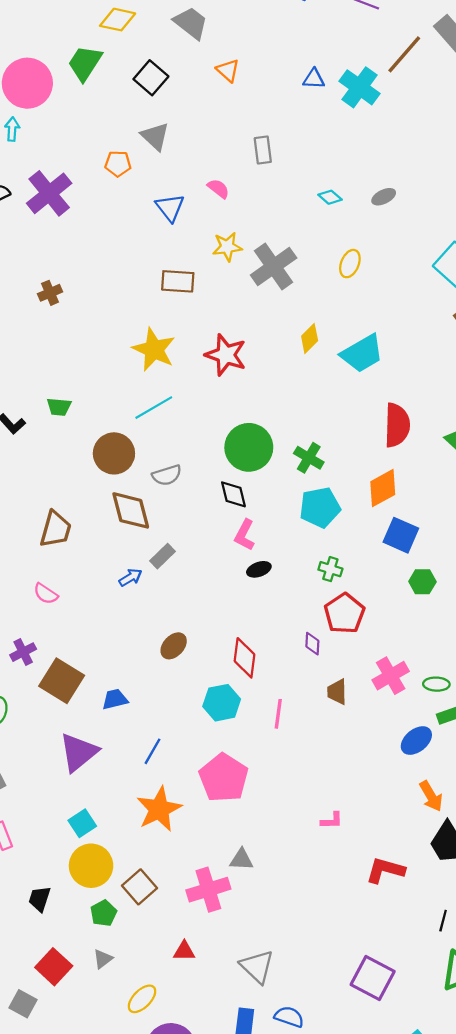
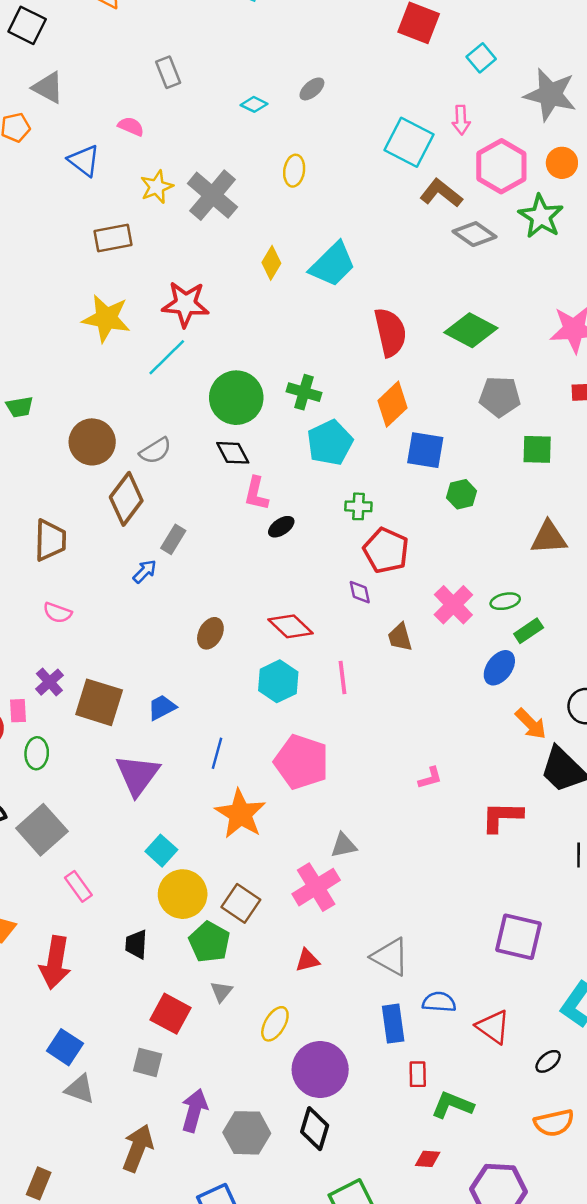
cyan line: (154, 408) -> (167, 357), moved
brown diamond: (131, 510) -> (126, 499), turned 66
red diamond: (245, 658) -> (290, 626), turned -39
green pentagon: (103, 913) -> (209, 942), size x1.4

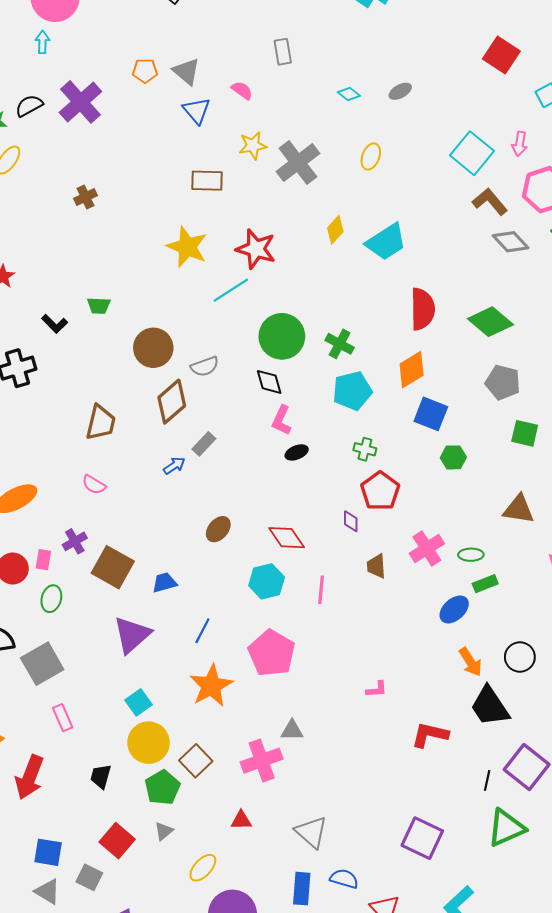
gray triangle: (48, 88) -> (186, 71), moved
blue square: (65, 1047) -> (48, 852), moved, turned -36
gray triangle: (80, 1089) -> (48, 892), moved

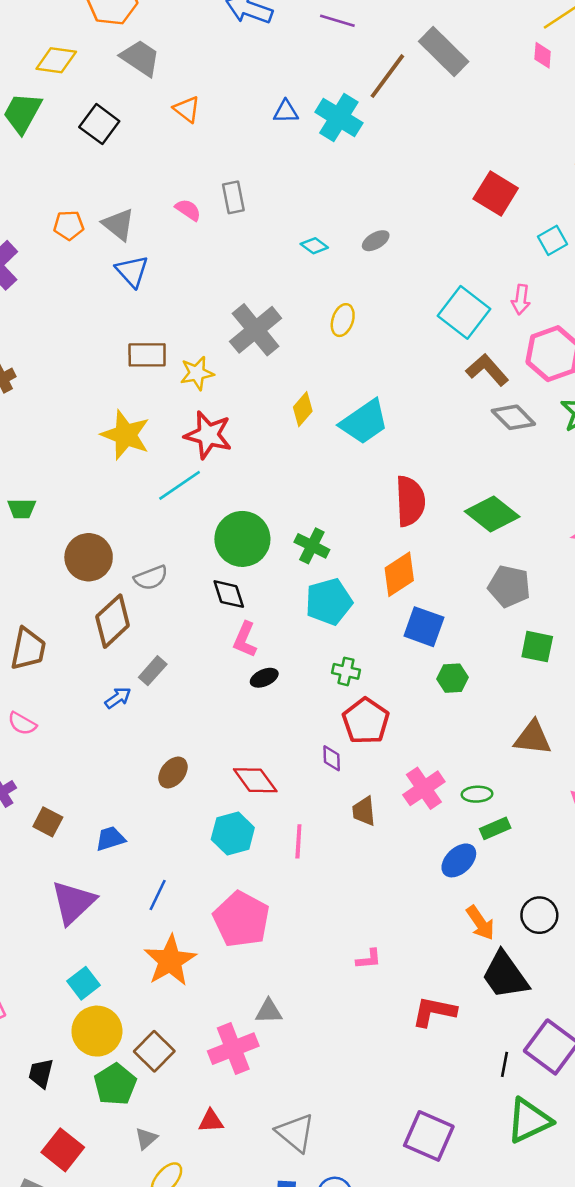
pink semicircle: (242, 90) -> (188, 210), moved
yellow star: (253, 146) -> (197, 373), moved
brown square: (113, 567) -> (48, 822), size x0.6
gray triangle: (164, 831) -> (146, 1138), moved

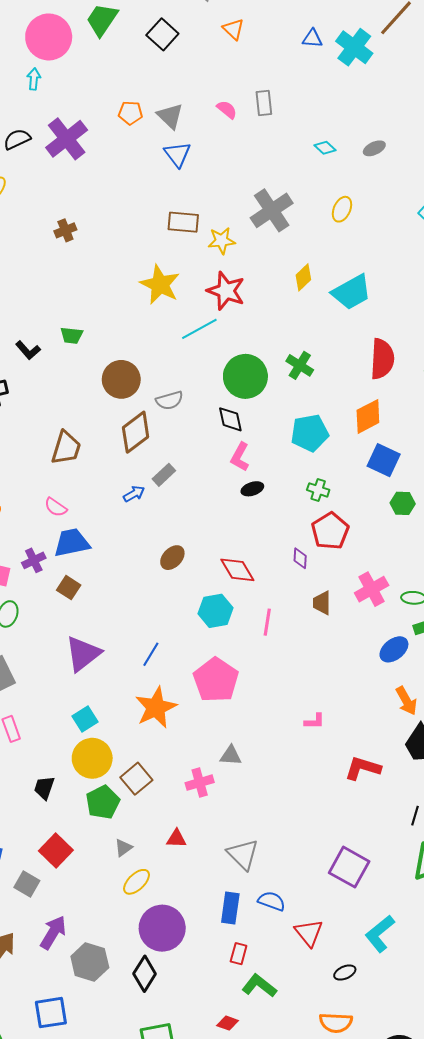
green cross: (312, 546) -> (300, 365), moved
blue trapezoid: (110, 839) -> (72, 543), moved, size x1.5
pink cross: (233, 1049) -> (200, 783), size x0.7

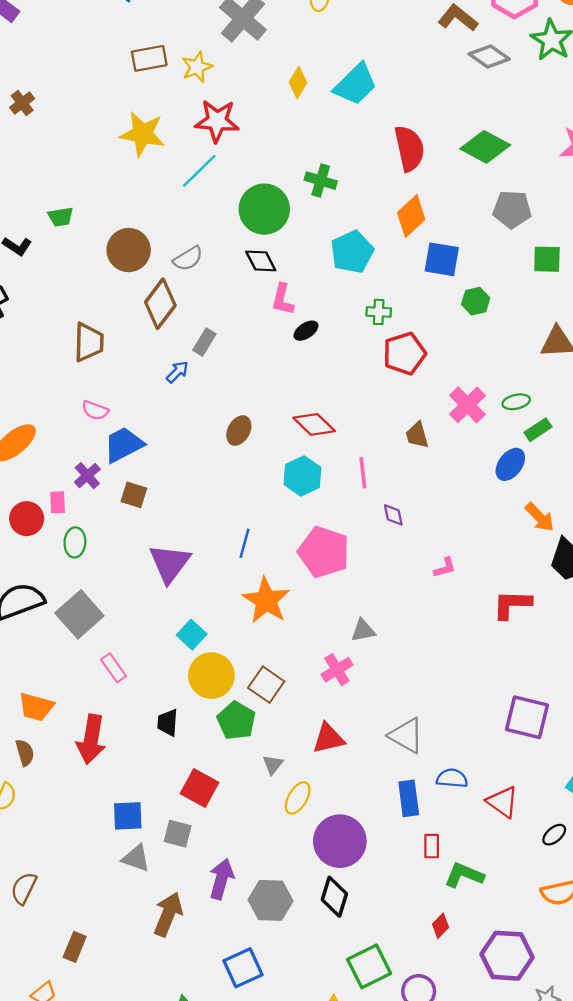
red pentagon: (330, 531) -> (404, 354), turned 30
purple diamond: (300, 558) -> (393, 515), moved
red triangle: (176, 839) -> (328, 738), size x1.4
red diamond: (228, 1023) -> (441, 926), turned -50

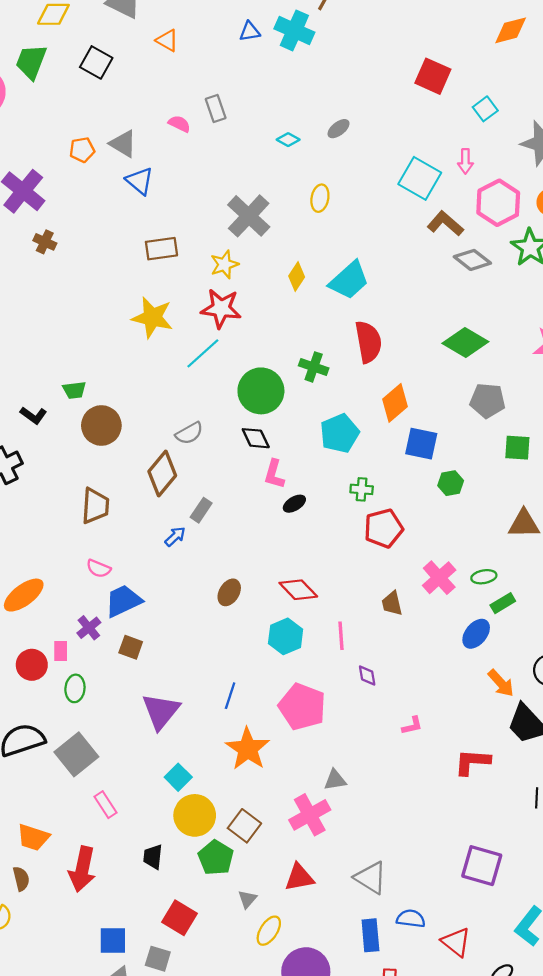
yellow star: (197, 67) -> (224, 265), moved
brown cross: (22, 103) -> (45, 242), moved, turned -30
red semicircle: (409, 148) -> (368, 342), moved
brown circle: (129, 250) -> (101, 426), moved
pink cross: (337, 670) -> (310, 815), size x1.4

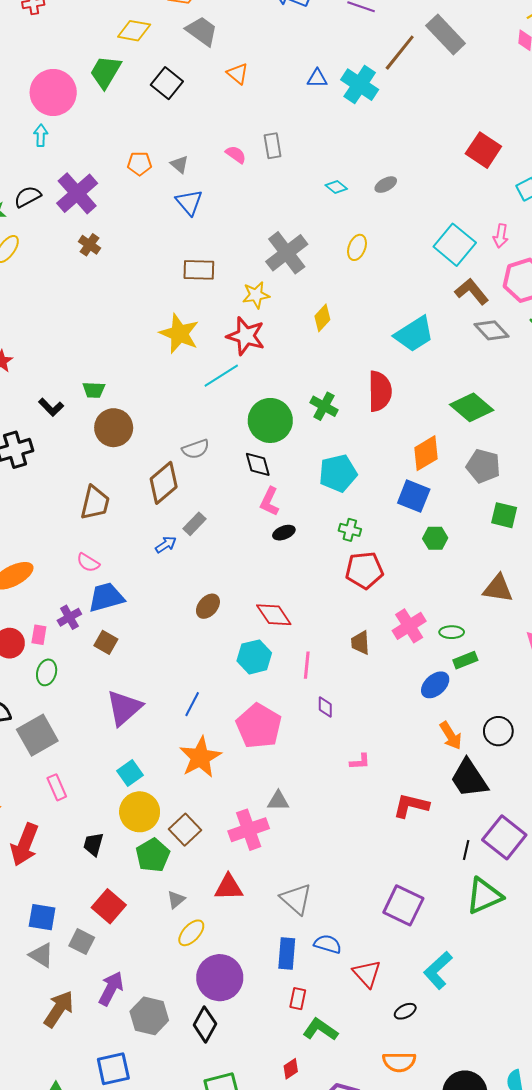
gray triangle: (123, 144) -> (179, 164), size x0.7
cyan trapezoid: (349, 280) -> (414, 334), moved
orange diamond: (395, 403) -> (426, 453), moved

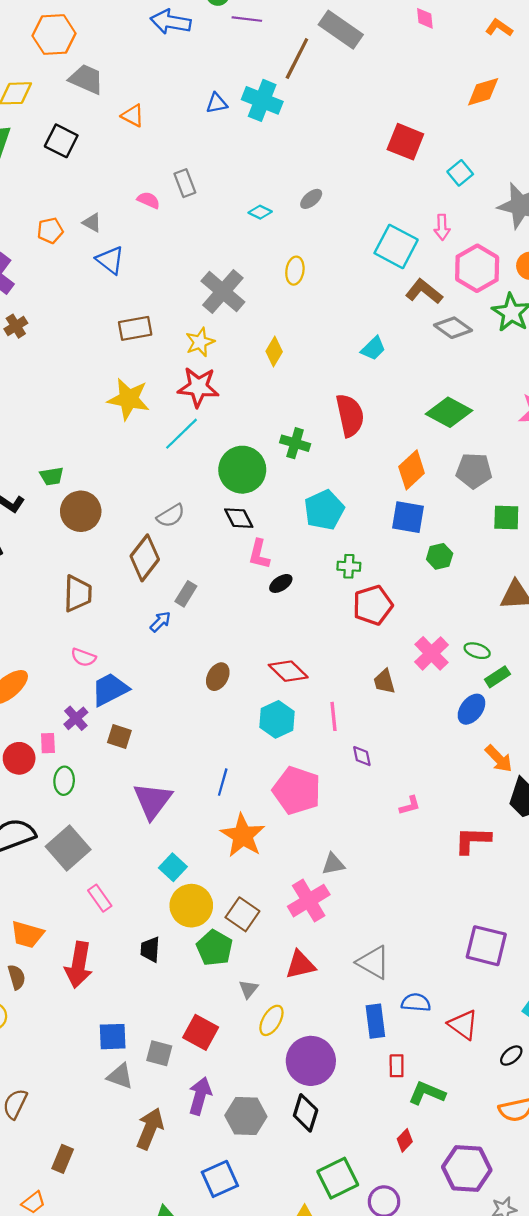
brown cross: (90, 245) -> (16, 326), turned 35
cyan trapezoid: (414, 334) -> (373, 348), size x0.6
green ellipse: (452, 632) -> (477, 651), turned 30
red square: (109, 906) -> (201, 1032), moved

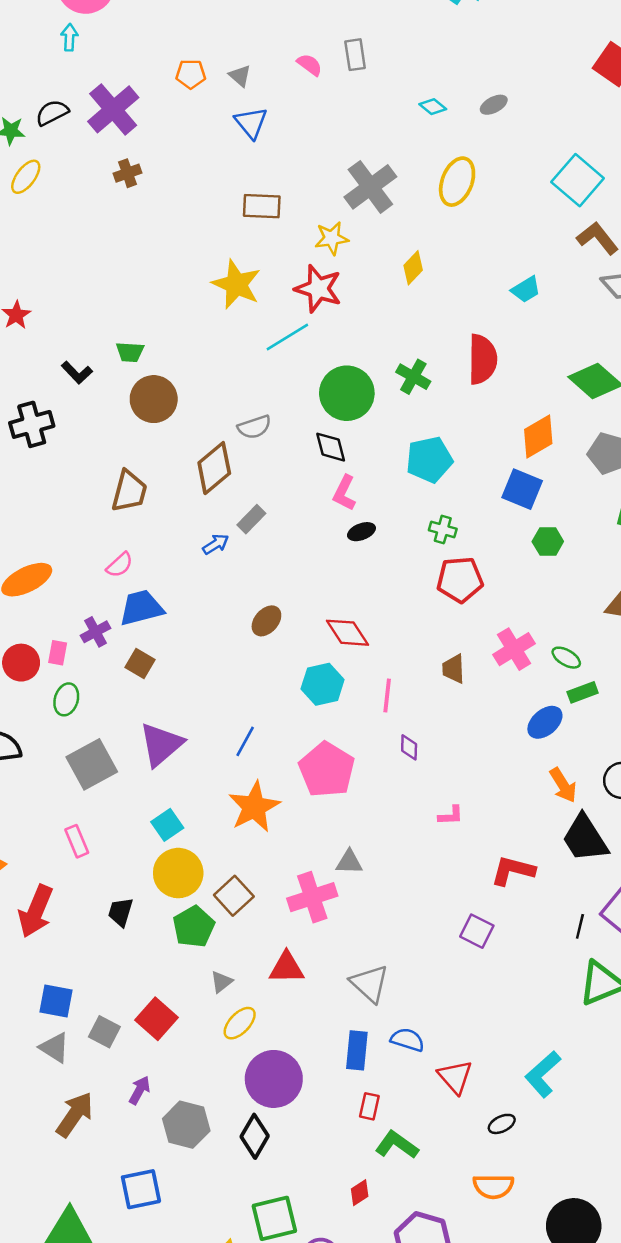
yellow ellipse: (295, 271) -> (457, 182), size x1.5
pink semicircle: (83, 657) -> (120, 565), turned -75
gray square: (68, 848) -> (92, 764), moved
purple square: (486, 946) -> (477, 931), moved, size x0.7
purple arrow: (200, 1096) -> (140, 1090), size x0.7

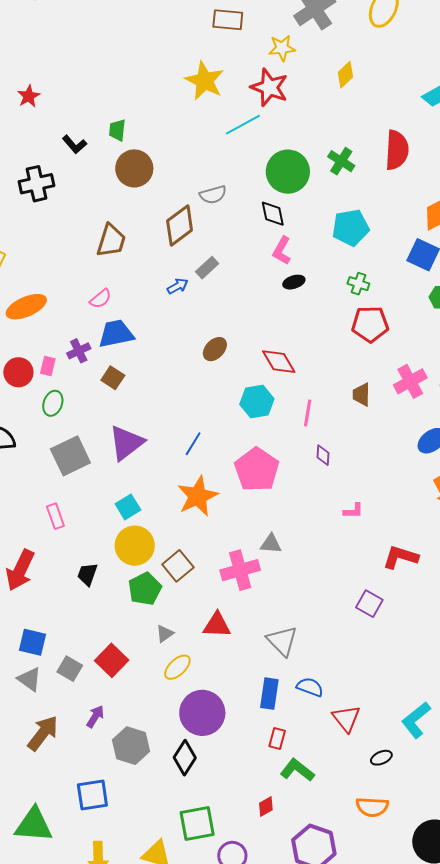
green trapezoid: (130, 352) -> (117, 130), turned 90

